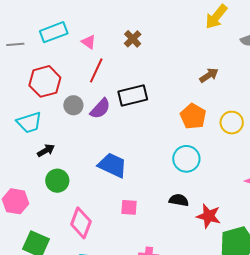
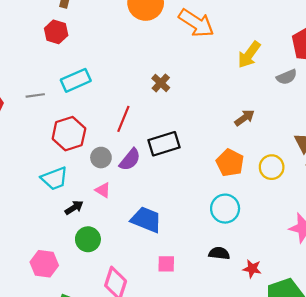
pink triangle: (89, 42) -> (103, 190), moved
red star: (209, 216) -> (252, 269), size x0.7

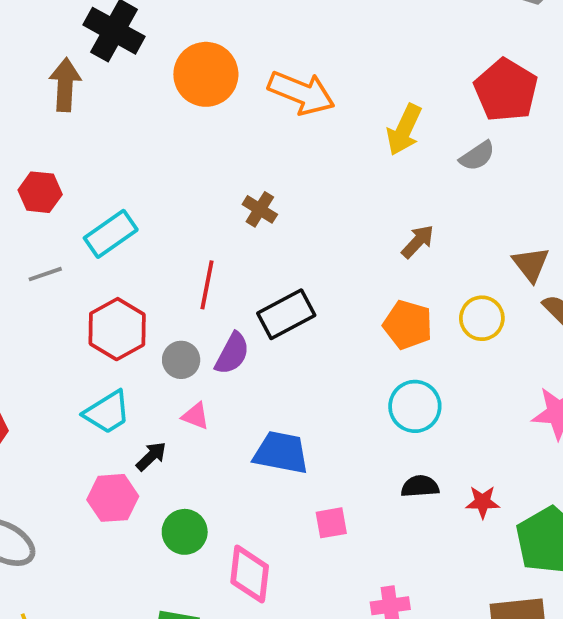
red hexagon: (56, 32) -> (40, 192), moved
green circle: (88, 239) -> (185, 532), moved
pink hexagon: (44, 264) -> (113, 498), moved

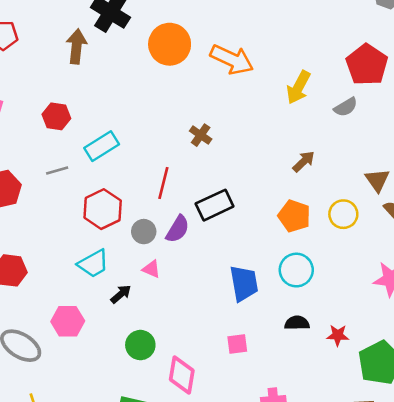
blue trapezoid: (281, 453) -> (244, 283), moved, turned 66
pink hexagon: (113, 498) -> (68, 321), moved

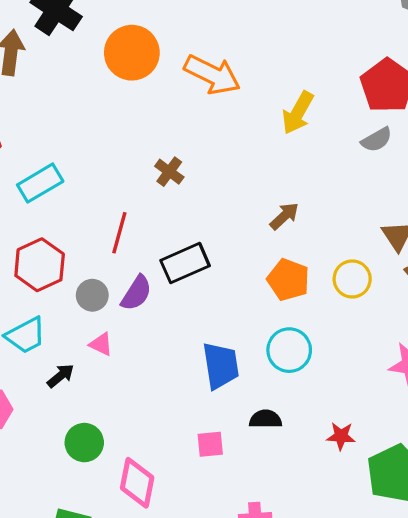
gray semicircle: (346, 107) -> (377, 140), moved
brown arrow: (304, 161) -> (284, 216), moved
black semicircle: (297, 323) -> (266, 419), moved

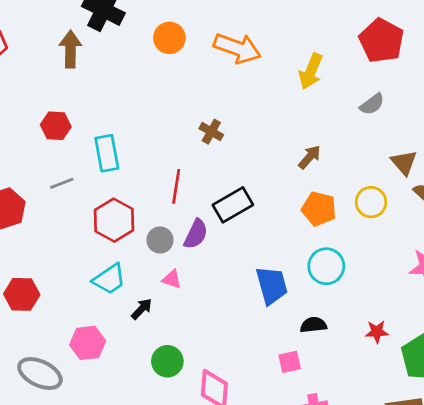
orange circle: (132, 53) -> (169, 38), size x0.7
gray semicircle: (377, 140) -> (372, 104), moved
cyan rectangle: (40, 183) -> (107, 153), turned -63
pink square: (210, 444) -> (290, 362), moved

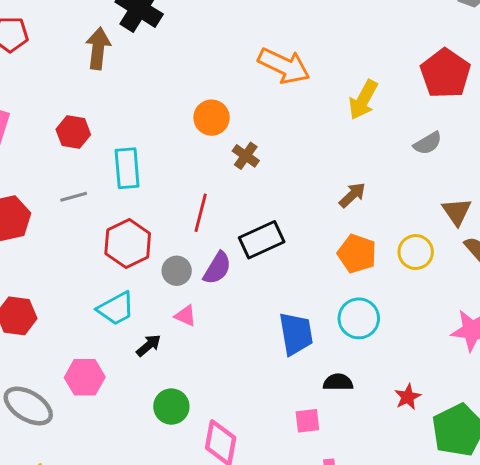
orange circle: (169, 38) -> (212, 118), moved
red star: (377, 332) -> (408, 397), turned -30

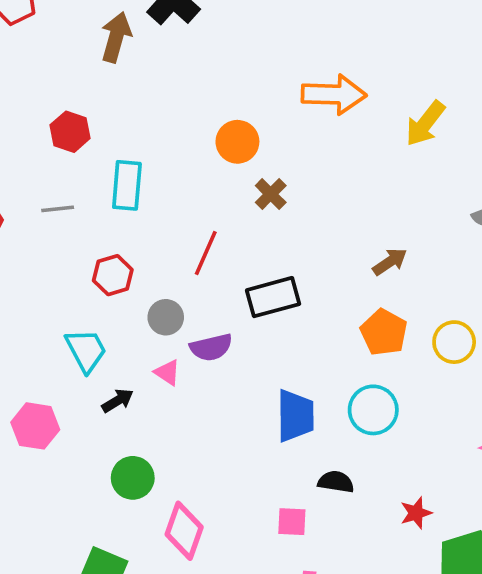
orange arrow: (284, 66) -> (334, 94), turned -33
yellow arrow: (363, 100) -> (425, 123), moved
red hexagon: (128, 243) -> (113, 275), size x0.7
purple semicircle: (217, 268) -> (211, 347), moved, turned 36
cyan trapezoid: (116, 309) -> (86, 350), turned -99

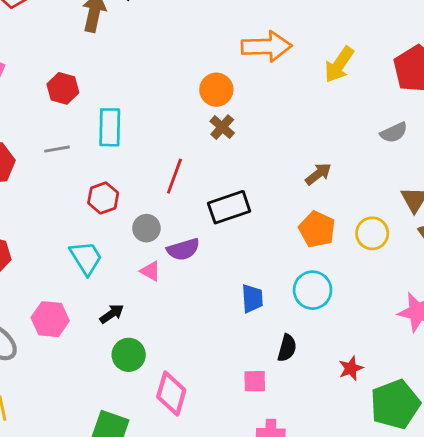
orange circle: (237, 142) -> (216, 90), moved
black arrow: (118, 401) -> (112, 314), moved
blue trapezoid: (295, 416) -> (252, 298), size x0.7
black semicircle: (336, 482) -> (287, 348), turned 100

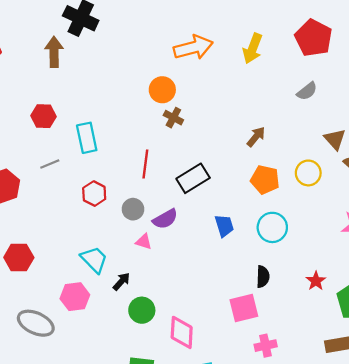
cyan trapezoid: (86, 258) -> (94, 260), moved
blue trapezoid: (252, 298) -> (224, 226), moved
pink square: (255, 381) -> (244, 308), size x1.5

